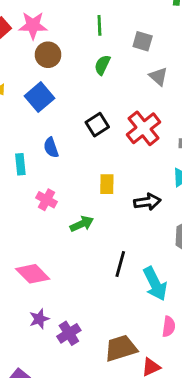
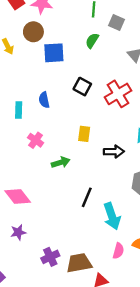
gray square: (143, 41) -> (117, 22), moved
brown circle: (48, 55) -> (33, 32), moved
blue square: (39, 97) -> (54, 53), moved, turned 30
black square: (97, 125) -> (82, 87), turned -36
purple cross: (69, 333) -> (50, 257), moved

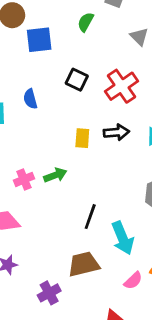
pink cross: (36, 140) -> (24, 179), moved, turned 35
black arrow: (114, 152) -> (116, 132), moved
pink semicircle: (118, 251) -> (133, 281), turned 35
brown trapezoid: (79, 263) -> (84, 264), moved

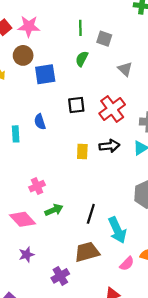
black square: (77, 80) -> (76, 105), turned -30
green arrow: (55, 175) -> (54, 210), moved

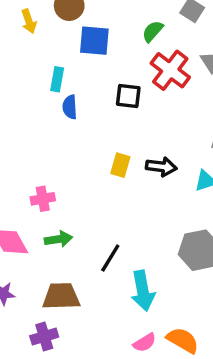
red cross: (112, 109) -> (170, 70), moved, turned -30
cyan rectangle: (16, 134) -> (57, 79), moved
brown trapezoid: (87, 252) -> (61, 296), moved

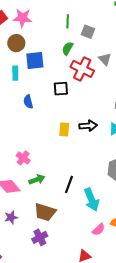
cyan rectangle: (57, 79) -> (15, 73), moved
pink cross: (43, 199) -> (23, 158), turned -32
brown trapezoid: (61, 296) -> (45, 212), turned -150

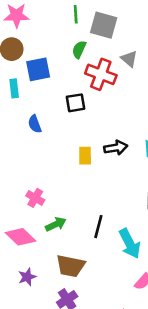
gray square: (88, 32) -> (104, 25), size x1.5

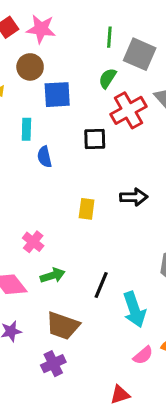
red cross: (101, 74) -> (128, 110), turned 32
cyan rectangle: (14, 88) -> (26, 129), moved
yellow rectangle: (85, 156) -> (87, 209), moved

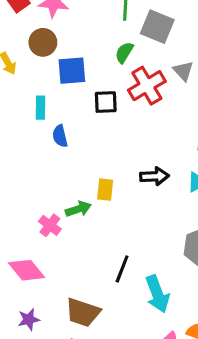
black square: (95, 139) -> (106, 102), moved
green arrow: (53, 275) -> (78, 209), moved

